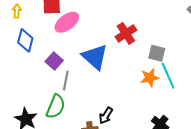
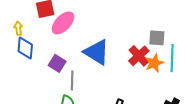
yellow arrow: (17, 11) -> (18, 28), moved
red cross: (126, 33) -> (139, 56), moved
cyan line: (168, 76) -> (172, 58), turned 36

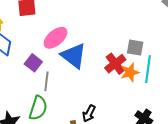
pink ellipse: (63, 23) -> (55, 38), moved

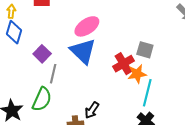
pink ellipse: (55, 38) -> (87, 26), moved
cyan line: (148, 69) -> (147, 93), moved

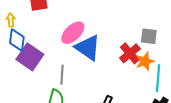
pink ellipse: (87, 26) -> (73, 33), moved
purple square: (42, 54) -> (30, 57), moved, size x1.5

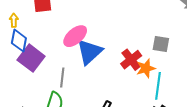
gray square: (149, 36) -> (161, 44), moved
blue triangle: (88, 48) -> (89, 52), turned 40

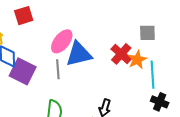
blue triangle: (89, 52) -> (79, 54), turned 40
gray line: (62, 78) -> (58, 69), moved

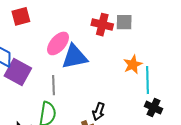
gray square: (147, 33) -> (124, 22), moved
red cross: (121, 54) -> (102, 25), moved, turned -30
gray line: (58, 69) -> (53, 85), moved

